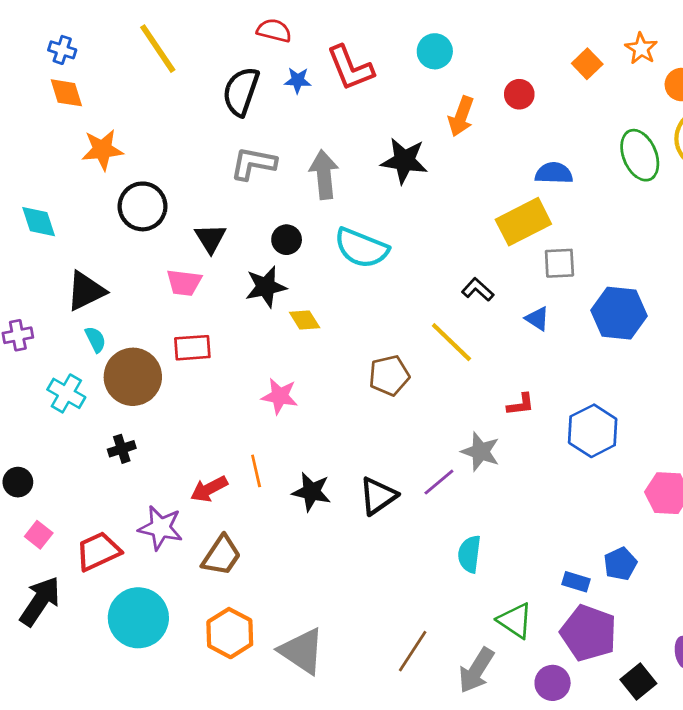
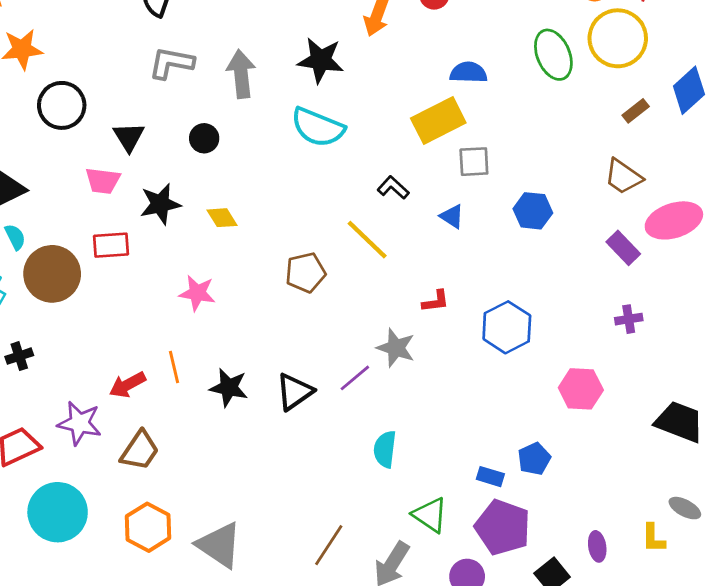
cyan semicircle: (361, 248) -> (318, 127), moved
black star: (266, 287) -> (160, 204), moved
blue hexagon: (619, 313) -> (533, 211), size x0.7
black cross: (122, 449) -> (19, 356), moved

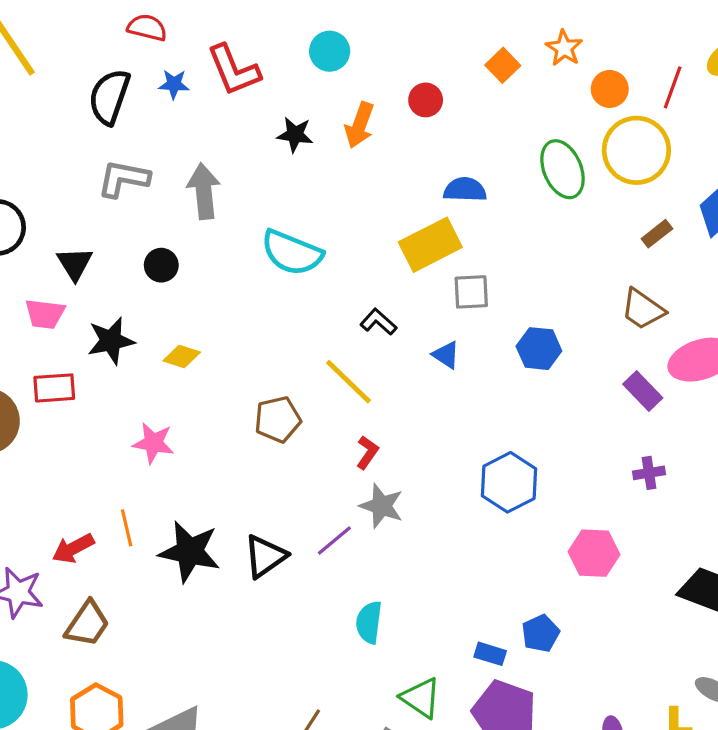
black star: (321, 60) -> (295, 135), moved, size x0.7
yellow diamond: (222, 218) -> (182, 356), turned -40
red L-shape: (436, 301) -> (367, 452), moved, turned -48
black star: (229, 388) -> (190, 552), size x1.4

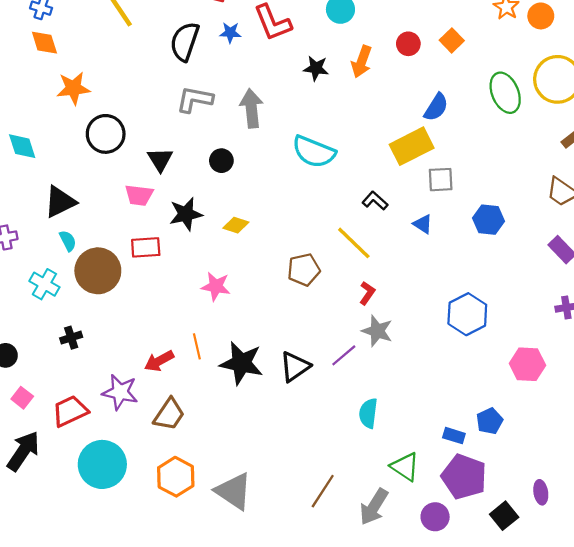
orange square: (503, 65) -> (452, 40), moved
orange circle: (610, 89) -> (541, 16), moved
blue semicircle: (465, 190) -> (436, 107), turned 120

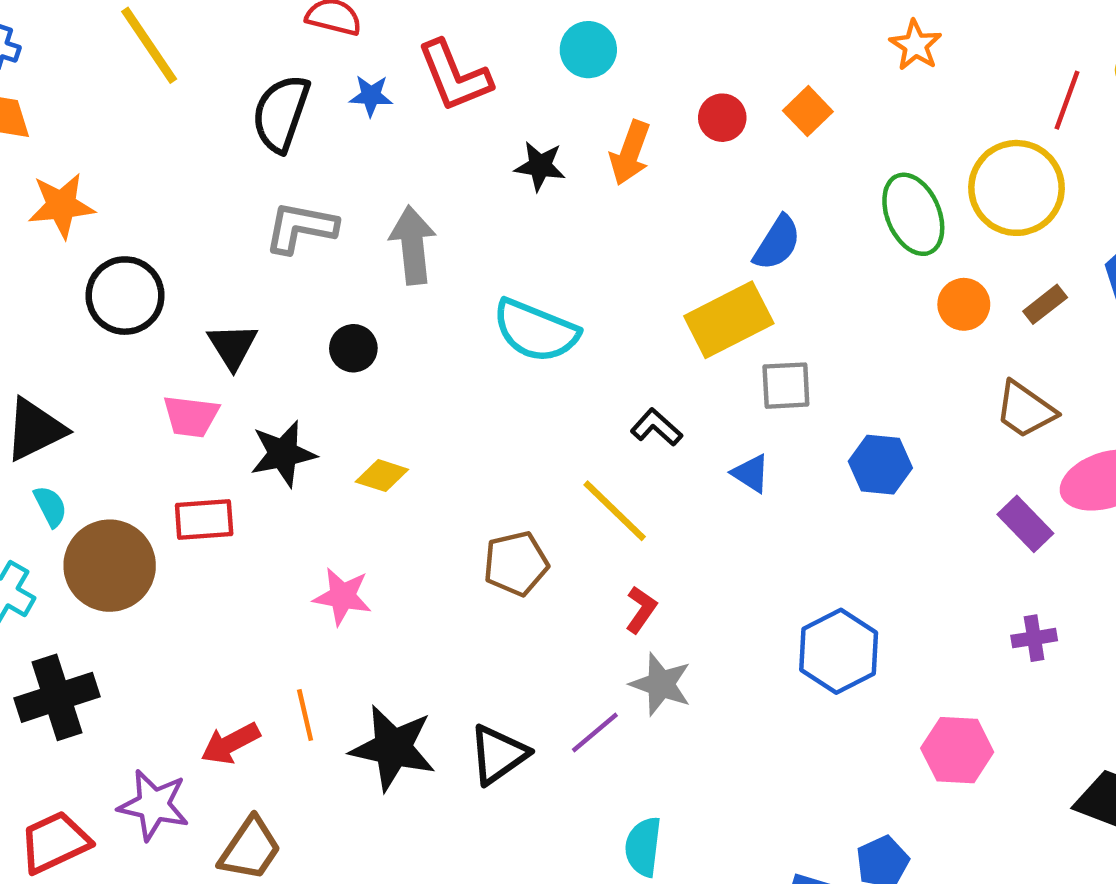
orange circle: (541, 16) -> (964, 304), moved
black cross: (71, 338) -> (57, 697), size x1.8

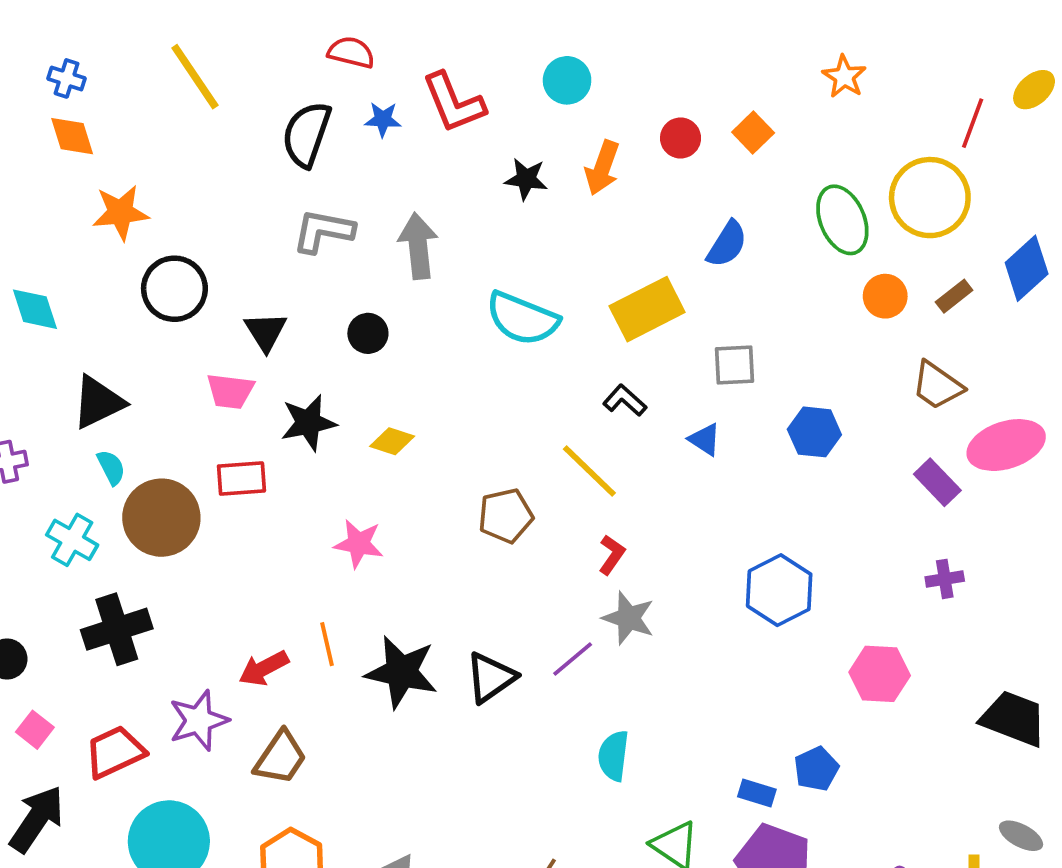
yellow rectangle: (729, 320) -> (647, 309), moved
purple star: (154, 805) -> (199, 720), turned -30

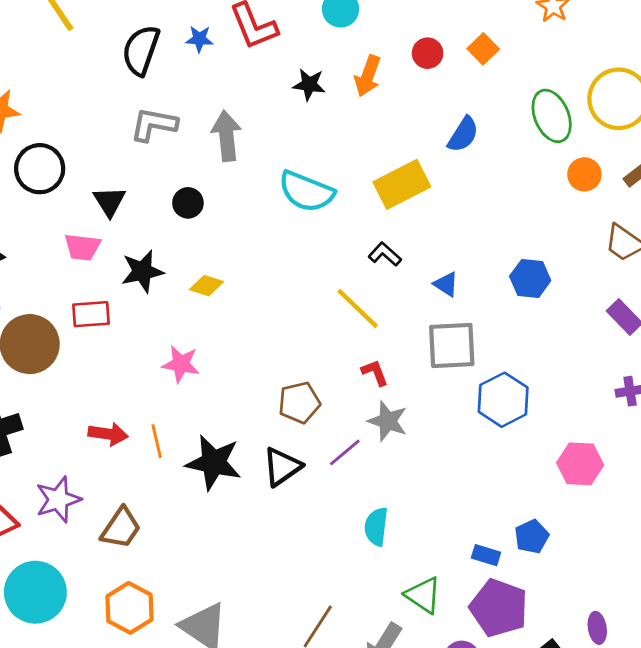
gray square: (734, 365) -> (452, 346), moved, size x1.5
brown pentagon: (506, 516) -> (299, 403), moved
red L-shape: (612, 555) -> (375, 373), turned -56
red arrow: (264, 668) -> (108, 434), moved, turned -144

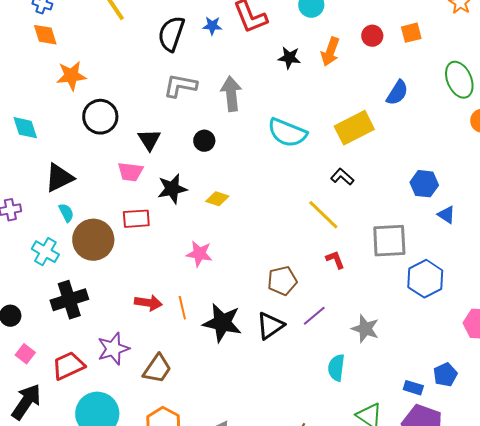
orange square: (483, 49) -> (411, 33), turned 30
blue hexagon: (530, 278) -> (424, 184), moved
blue triangle: (446, 284) -> (446, 215), moved
gray star: (388, 421) -> (365, 329), moved

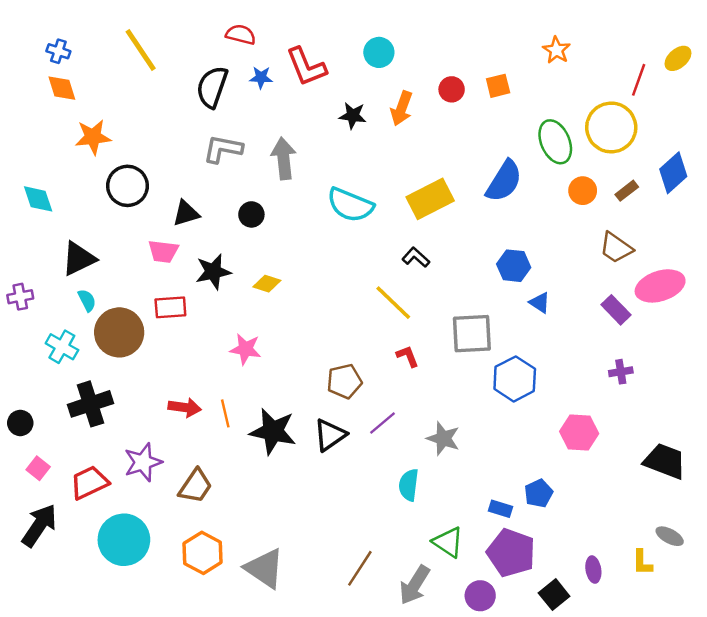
blue semicircle: (397, 93) -> (504, 181), moved, size x1.4
black triangle: (149, 140) -> (186, 213), turned 45

